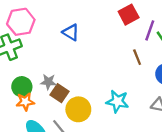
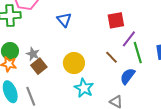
brown line: (137, 57) -> (112, 57), turned -40
yellow circle: (78, 109) -> (74, 63), moved

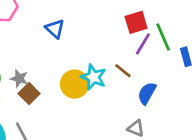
red square: (116, 20) -> (136, 22), moved
green line: (138, 53) -> (163, 37), moved
cyan star: (84, 88) -> (93, 77), moved

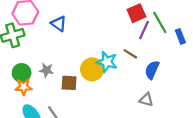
blue triangle: (55, 29) -> (59, 24), moved
brown square: (29, 94) -> (69, 83), moved, turned -35

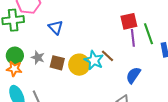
blue triangle: (59, 24) -> (56, 27), moved
purple line: (144, 30) -> (133, 38), turned -42
brown line: (130, 54) -> (108, 56), moved
brown square: (69, 83) -> (57, 63), moved

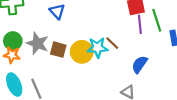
gray star: (38, 57) -> (37, 43), size x1.5
cyan star: (94, 60) -> (98, 48), turned -30

